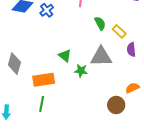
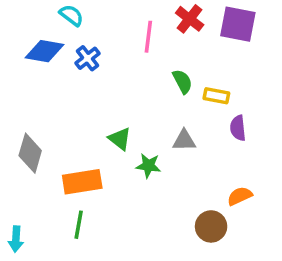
yellow rectangle: (119, 31) -> (216, 96), turned -32
gray triangle: (101, 57) -> (184, 141), size x0.6

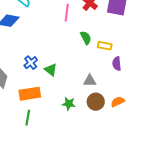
blue cross: (88, 58) -> (31, 63), moved
gray triangle: (184, 141) -> (90, 81), moved
green star: (148, 166) -> (69, 104), moved
brown circle: (211, 226) -> (96, 102), moved

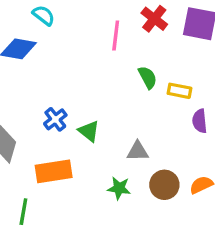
gray triangle: (90, 81) -> (138, 151), moved
green line: (28, 118) -> (23, 212), moved

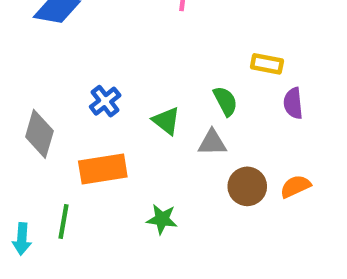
green semicircle: (148, 77) -> (225, 101), moved
green triangle: (89, 131) -> (166, 121), moved
green star: (119, 188) -> (162, 219), moved

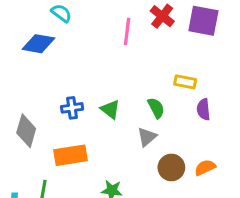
blue cross: (105, 101) -> (72, 108), turned 30
green triangle: (166, 121) -> (110, 109), moved
gray triangle: (212, 143) -> (147, 137), turned -40

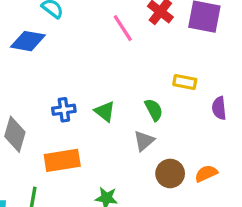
pink line: (127, 31) -> (123, 28), turned -40
purple semicircle: (203, 109) -> (219, 108), moved

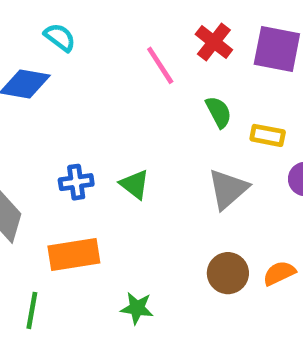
yellow rectangle: (185, 82) -> (268, 135), moved
green semicircle: (154, 110) -> (219, 112), moved
gray triangle: (144, 141) -> (228, 189), moved, size x1.4

